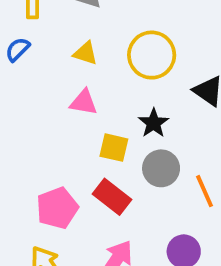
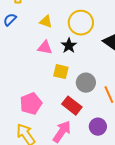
black star: (154, 123) -> (69, 46), moved
red rectangle: (112, 197) -> (72, 106), moved

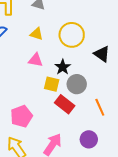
black star: (69, 46) -> (63, 67), moved
gray circle: (86, 83) -> (77, 84), moved
red rectangle: (72, 106) -> (65, 104), moved

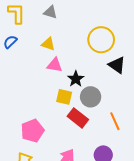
yellow circle: (72, 35) -> (101, 40), moved
pink triangle: (36, 60) -> (55, 65), moved

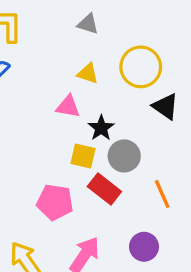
gray triangle: (50, 12) -> (88, 24), moved
yellow triangle: (48, 44) -> (88, 73), moved
pink pentagon: (32, 131) -> (55, 202), moved, turned 30

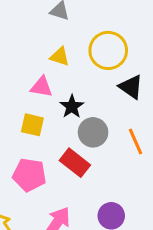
yellow square: (83, 156) -> (32, 125), moved
orange line: (162, 194) -> (136, 141), moved

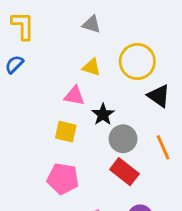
red rectangle: (75, 163) -> (124, 172), moved

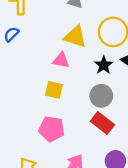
yellow triangle: (92, 67) -> (75, 37), size x1.5
black star: (103, 114) -> (104, 65), moved

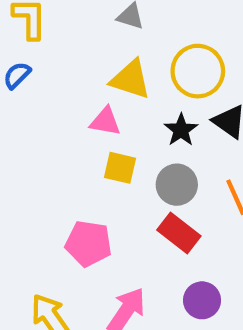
yellow square: (54, 90) -> (120, 168), moved

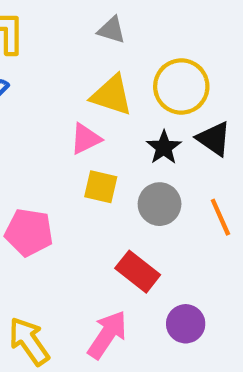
pink triangle: (105, 122) -> (85, 139), turned -36
red rectangle: (179, 233) -> (138, 272), moved
pink pentagon: (88, 244) -> (29, 232), moved

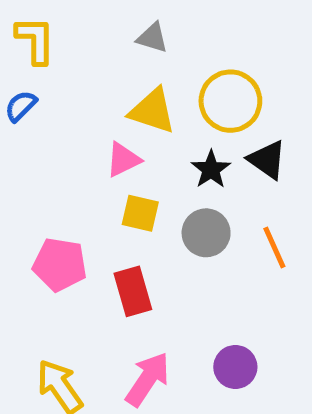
red rectangle: (138, 272) -> (133, 291), moved, turned 36

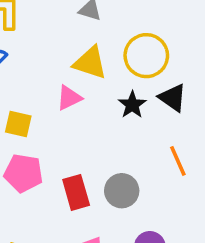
yellow square: (140, 213) -> (18, 124), moved
gray circle: (206, 233) -> (122, 191), moved

